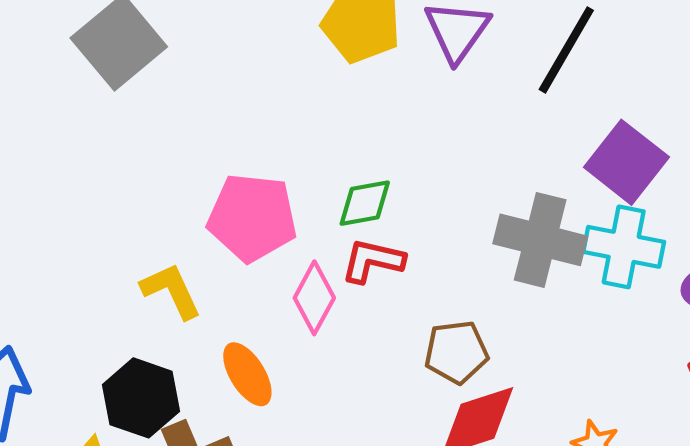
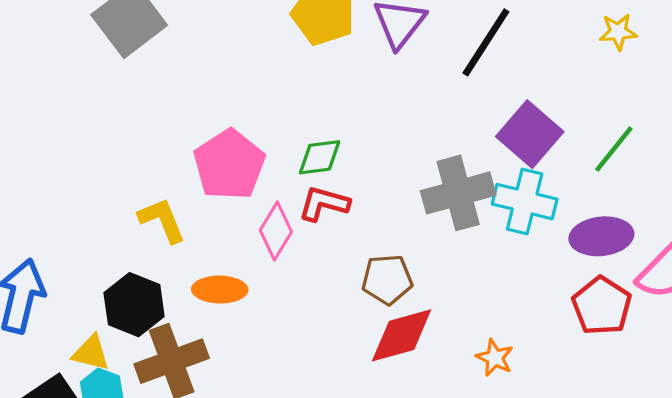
pink pentagon: (252, 218) -> (229, 165), turned 30
gray cross: (540, 240) -> (458, 193), turned -32
orange ellipse: (247, 374) -> (220, 290), turned -60

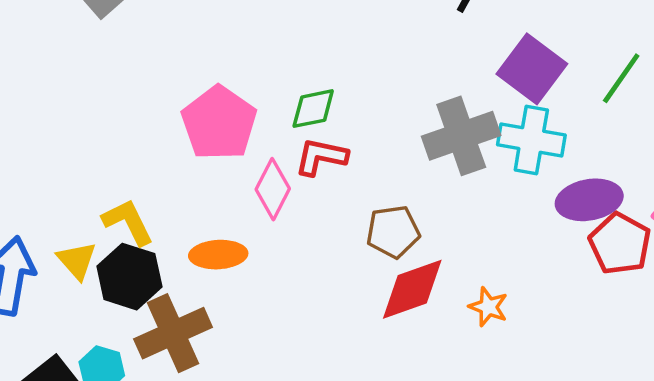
yellow L-shape: (162, 220) -> (128, 222), moved
purple ellipse: (601, 236) -> (589, 200), moved
yellow triangle: (91, 353) -> (77, 260), moved, turned 39
orange star: (495, 358) -> (488, 307), moved

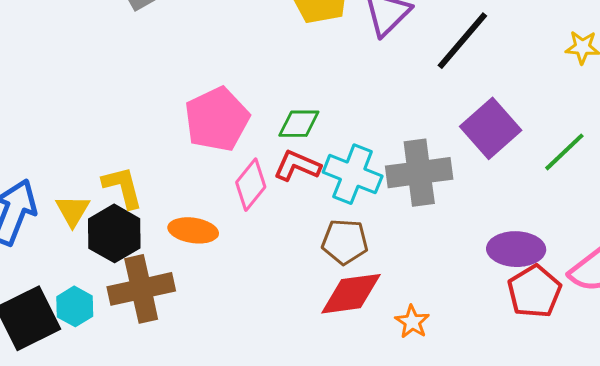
cyan cross: (531, 140) -> (353, 174), moved

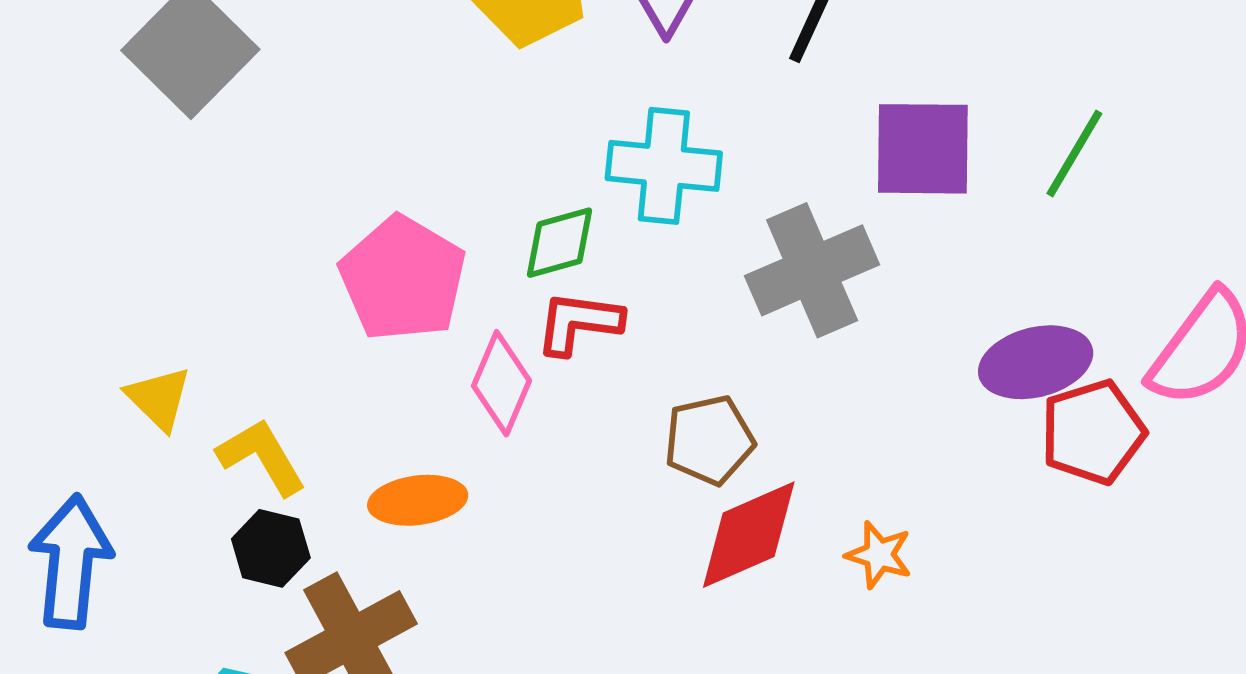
purple square: (491, 128) -> (923, 149), turned -32
cyan cross: (353, 174) -> (664, 166), moved
yellow triangle: (73, 211) -> (159, 398), moved
black hexagon: (114, 233) -> (271, 548), size x0.7
red pentagon: (534, 291) -> (1093, 432), turned 30

